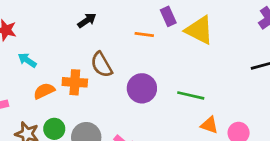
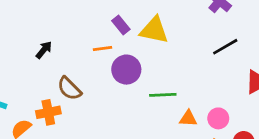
purple circle: (142, 88) -> (126, 70), moved

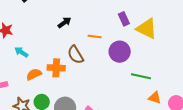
orange line: (103, 49) -> (95, 36), moved

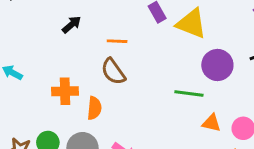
purple circle: (120, 52) -> (217, 65), moved
brown semicircle: (76, 55) -> (113, 72), moved
orange semicircle: (34, 74) -> (94, 108), moved, turned 126

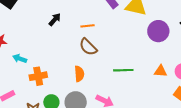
orange cross: (65, 91) -> (38, 76), moved
green line: (189, 93) -> (123, 70), moved

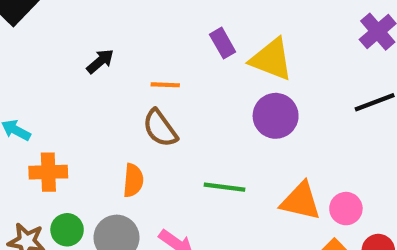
purple circle: (158, 31) -> (276, 116), moved
orange triangle: (161, 71) -> (301, 201), size x1.5

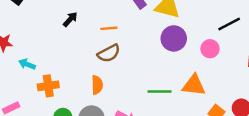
brown semicircle: (160, 128) -> (109, 53), turned -75
green line: (224, 187) -> (159, 92), moved
pink circle: (346, 209) -> (210, 49), moved

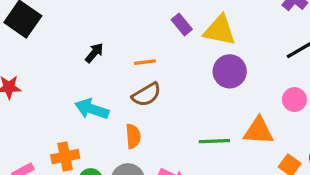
pink circle: (210, 49) -> (294, 100), moved
cyan arrow: (27, 64) -> (92, 109), moved, size x1.5
orange cross: (48, 86) -> (65, 157), moved

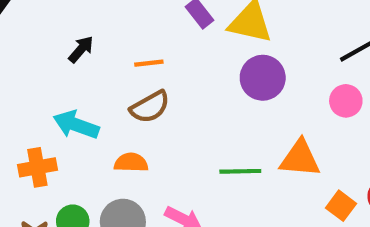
pink circle: (294, 100) -> (346, 101), moved
orange semicircle: (133, 136) -> (131, 163), turned -85
orange cross: (65, 157) -> (37, 167), moved

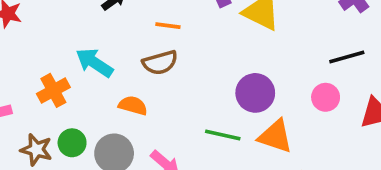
purple circle: (263, 78) -> (255, 93), moved
orange cross: (37, 167) -> (53, 90), turned -32

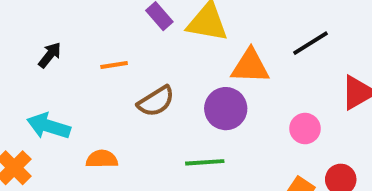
brown semicircle: (160, 63) -> (156, 101), moved
pink circle: (326, 97) -> (305, 129), moved
orange triangle: (275, 136) -> (250, 66), moved

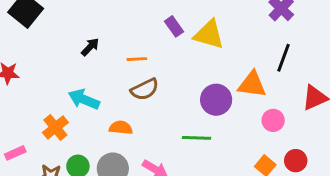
black line: (310, 43) -> (284, 58), turned -44
orange triangle: (250, 66) -> (252, 84), moved
brown semicircle: (156, 101) -> (145, 89), moved

